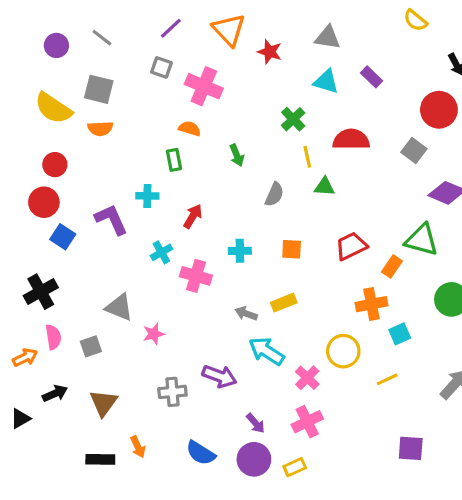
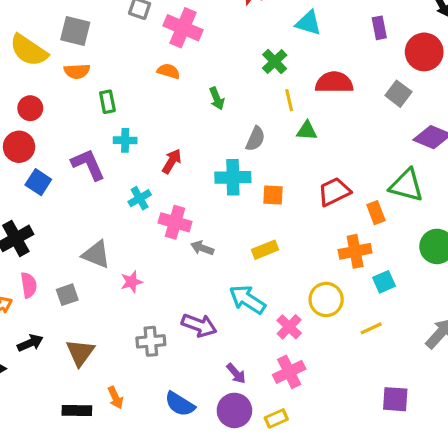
purple rectangle: (372, 77) -> (379, 28), moved, turned 35
green rectangle: (174, 160) -> (107, 102), moved
cyan cross: (240, 251) -> (233, 177), moved, size x1.5
orange rectangle: (392, 266) -> (376, 213), turned -55
gray arrow: (246, 314) -> (202, 248), moved

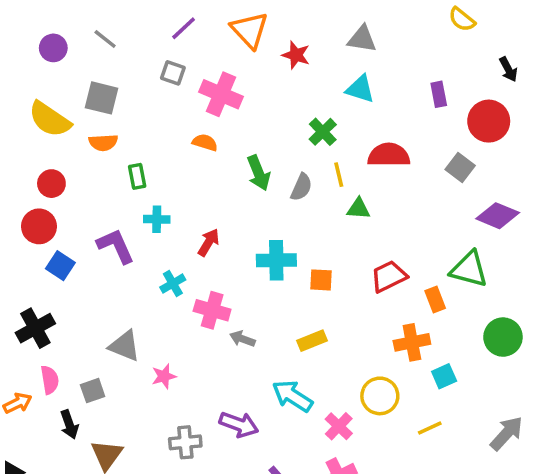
green arrow: (217, 99) -> (258, 173), size x1.4
gray semicircle: (255, 139) -> (301, 187), moved
black arrow: (30, 343) -> (69, 424), moved, turned 95

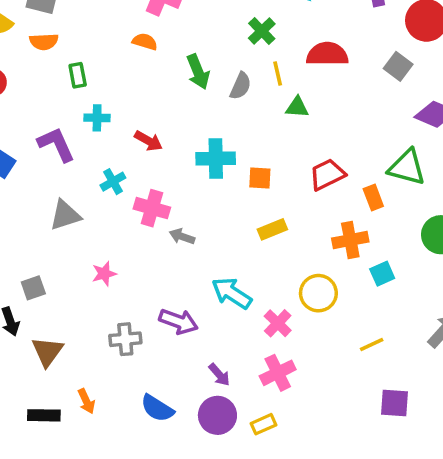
red arrow: (209, 242) -> (148, 141), turned 88
yellow rectangle: (312, 341) -> (272, 229), moved
gray triangle: (125, 346) -> (65, 215), moved, turned -40
yellow line: (430, 428) -> (372, 344), moved

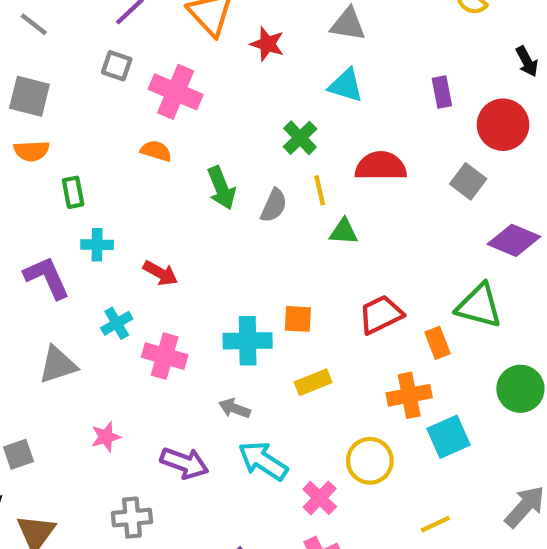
cyan cross: (216, 159) -> (248, 341), moved
gray arrow: (182, 236) -> (235, 408), moved
cyan square: (382, 274) -> (448, 437), size x1.4
purple arrow: (178, 321) -> (184, 463), moved

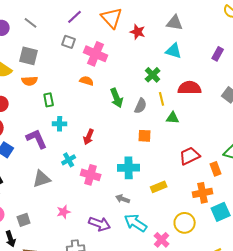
purple rectangle: (442, 92) -> (218, 54), turned 40
red arrow: (160, 273) -> (89, 137), turned 84
orange square: (298, 319) -> (145, 136), moved

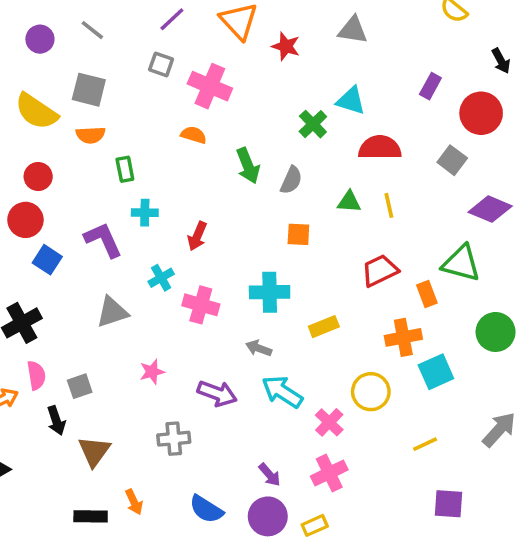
cyan triangle: (174, 51) -> (351, 101), moved
yellow line: (162, 99) -> (389, 205), moved

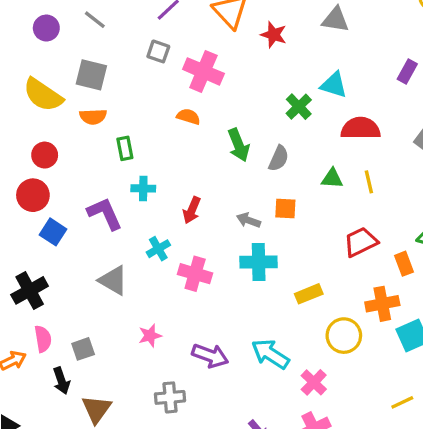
gray triangle: (112, 312) -> (113, 280), turned 48
gray arrow: (259, 348) -> (249, 220), moved
yellow circle: (371, 392) -> (344, 336), moved

